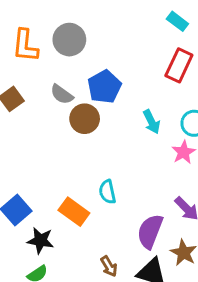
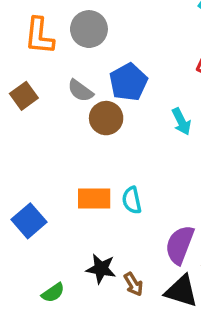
orange rectangle: (74, 212) -> (94, 199), moved, turned -36
black star: (40, 240) -> (101, 269), moved

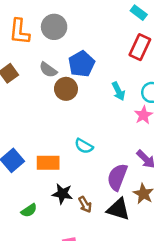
orange rectangle: (94, 199) -> (48, 163), moved
cyan semicircle: (132, 200) -> (84, 146), turned -48

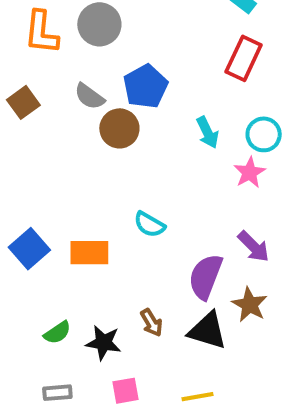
black star: (62, 194) -> (103, 343), moved

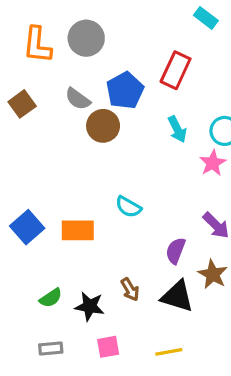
red rectangle: (244, 58) -> (176, 70), moved
purple semicircle: (206, 277) -> (176, 251), size x0.7

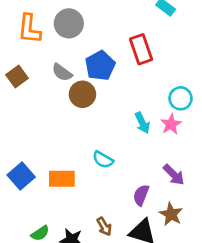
red rectangle: (176, 70) -> (141, 49), turned -44
cyan arrow: (177, 129) -> (142, 123), moved

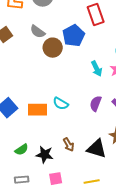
blue pentagon: (100, 66) -> (74, 36), moved
cyan semicircle: (103, 160) -> (61, 104), moved
purple semicircle: (141, 195) -> (96, 104), moved

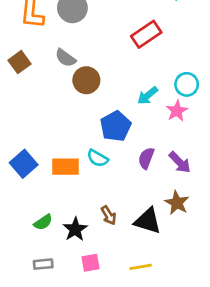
red rectangle: (96, 15) -> (146, 34), turned 75
blue pentagon: (74, 36) -> (116, 126), moved
cyan arrow: (97, 69) -> (148, 96), moved, turned 77
black star: (45, 155) -> (75, 229), turned 30

